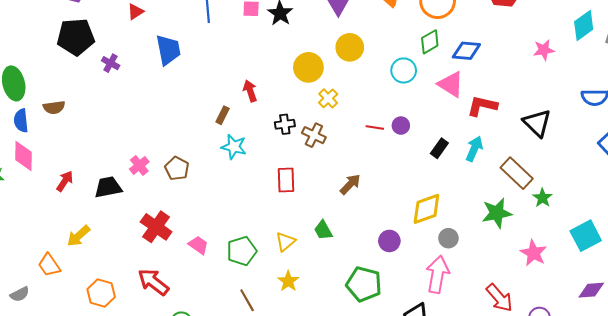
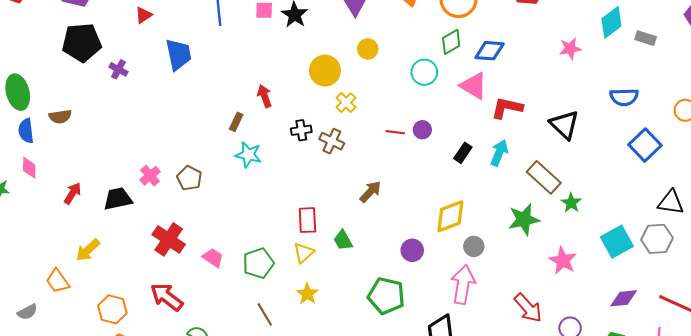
yellow circle: (350, 47) -> (368, 49), size x0.7
pink diamond: (24, 156) -> (29, 168), size x0.7
red rectangle: (286, 180) -> (307, 220), moved

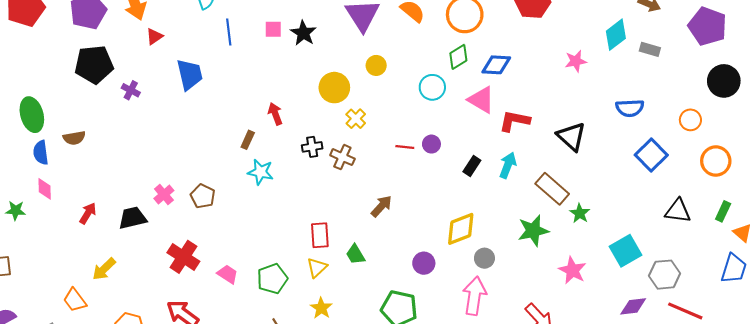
gray hexagon: (657, 239) -> (665, 275), moved

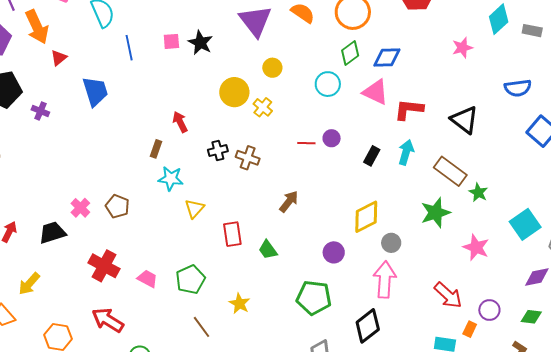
yellow cross: (356, 119) -> (263, 107), moved
yellow triangle: (317, 268) -> (194, 209), moved

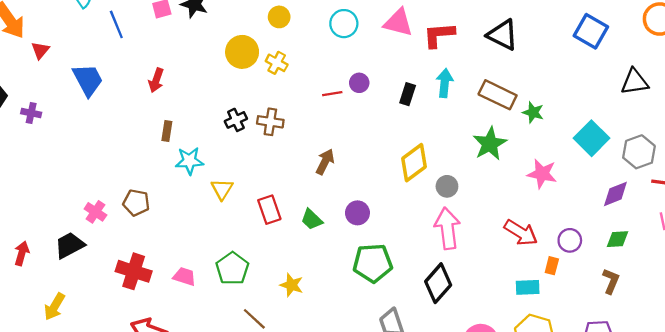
red arrow: (180, 122) -> (156, 80), moved, turned -125
purple circle: (334, 252) -> (357, 213), moved

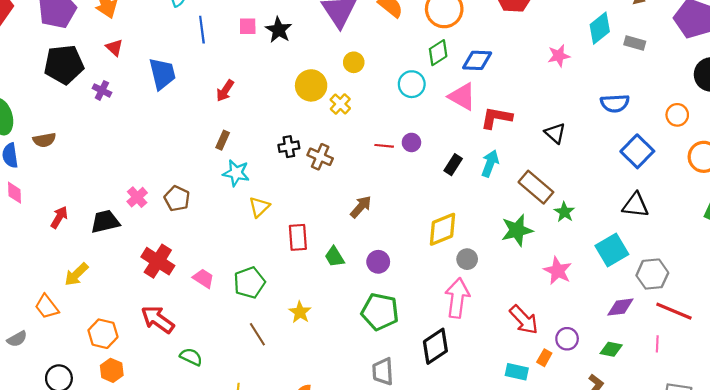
black triangle: (503, 35) -> (555, 133), size x0.7
red triangle: (40, 50) -> (114, 48), moved, turned -42
black triangle: (635, 82) -> (635, 205), moved

